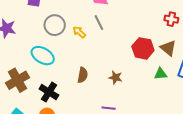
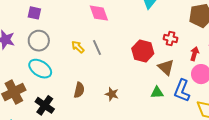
gray line: (99, 23) -> (97, 48), moved
gray circle: (55, 25) -> (39, 41), moved
red hexagon: (143, 48) -> (143, 51), moved

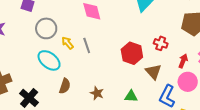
gray circle: (39, 41) -> (46, 28), moved
cyan ellipse: (40, 69) -> (49, 60), moved
green triangle: (157, 93) -> (131, 96), moved

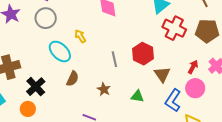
gray circle: (46, 28) -> (46, 18), moved
red cross: (161, 43) -> (174, 28), moved, size x1.6
gray line: (87, 45) -> (114, 59), moved

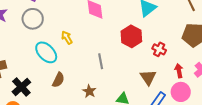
red cross: (174, 28) -> (159, 49), moved, size x0.6
red hexagon: (143, 54) -> (131, 36), moved
red arrow: (193, 67) -> (179, 71), turned -40

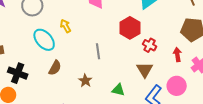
red cross: (159, 49) -> (150, 45), moved
red arrow: (179, 71) -> (177, 55), moved
black cross: (21, 87) -> (18, 73), turned -30

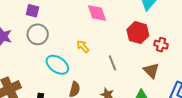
yellow arrow: (66, 26) -> (83, 46), moved
brown triangle: (145, 70) -> (151, 71), moved

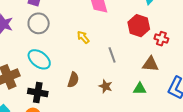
cyan ellipse: (57, 65) -> (39, 59), moved
brown triangle: (151, 71) -> (151, 64), turned -42

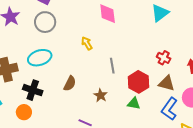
red hexagon: (139, 26) -> (138, 82), moved
cyan ellipse: (39, 59) -> (40, 58), turned -65
brown triangle: (151, 64) -> (167, 83), moved

